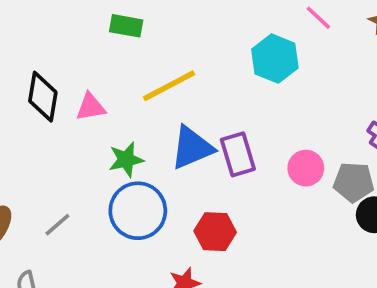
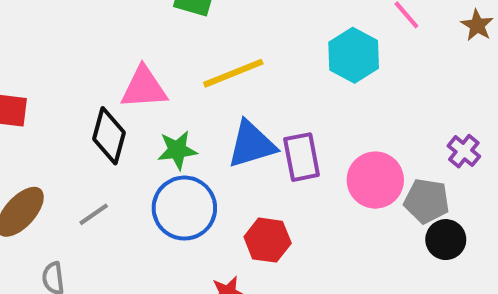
black diamond: (43, 97) -> (109, 136), moved
pink triangle: (91, 107) -> (144, 88), size x1.4
pink circle: (306, 168) -> (375, 180), size x1.4

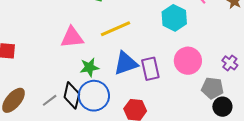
black diamond: (109, 136) -> (72, 95), moved
pink circle: (375, 180) -> (188, 61), moved

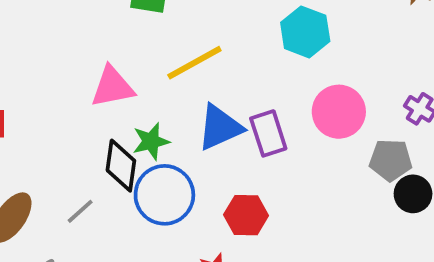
black diamond: (72, 95) -> (121, 166), moved

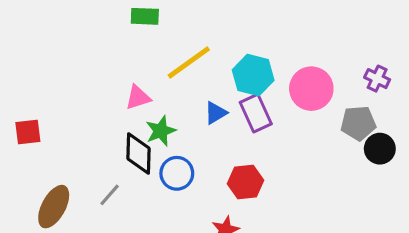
cyan hexagon: (305, 32) -> (253, 75), moved
pink triangle: (112, 87) -> (138, 98), moved, size x0.7
blue triangle: (220, 127) -> (216, 113), size x0.6
blue circle: (164, 195) -> (177, 173), size x0.7

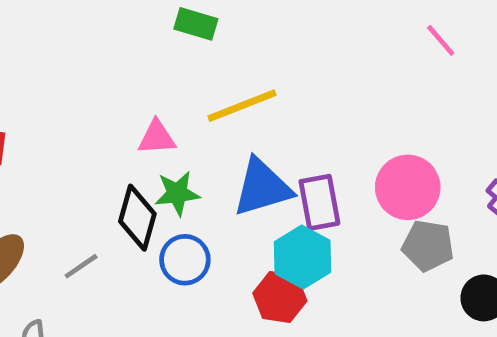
cyan hexagon: (253, 75) -> (302, 257), moved
blue triangle: (216, 113) -> (262, 187), size x1.8
gray pentagon: (358, 123) -> (428, 246), moved

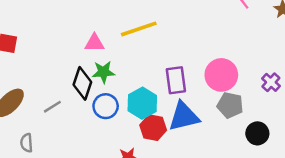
blue triangle: (262, 187) -> (184, 116), moved
cyan hexagon: (302, 257) -> (142, 103), moved

